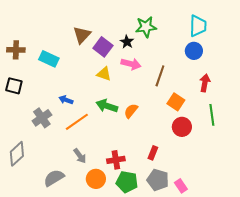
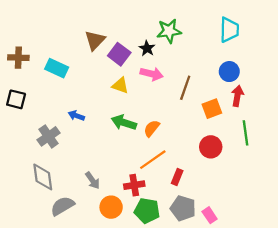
blue circle: (194, 51) -> (229, 72), moved
orange square: (176, 102) -> (212, 109), moved, turned 36
orange line: (77, 122) -> (153, 160), moved
gray diamond: (17, 154) -> (43, 177), moved, turned -55

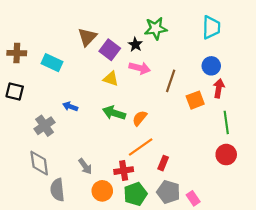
red circle: (211, 147) -> (226, 155), moved
gray semicircle: (62, 206) -> (57, 190), turned -65
green pentagon: (147, 211) -> (135, 194), turned -30

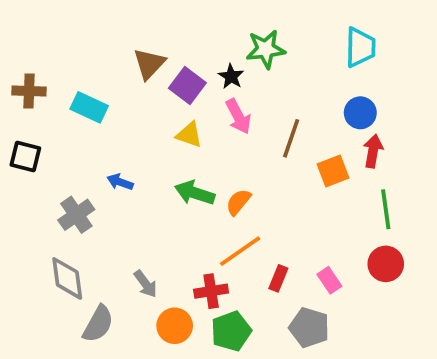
pink arrow: (140, 68) -> (238, 116), turned 48
gray semicircle: (57, 190) -> (98, 324), turned -145
gray pentagon: (168, 192) -> (309, 328), moved
pink rectangle: (193, 198) -> (329, 280), moved

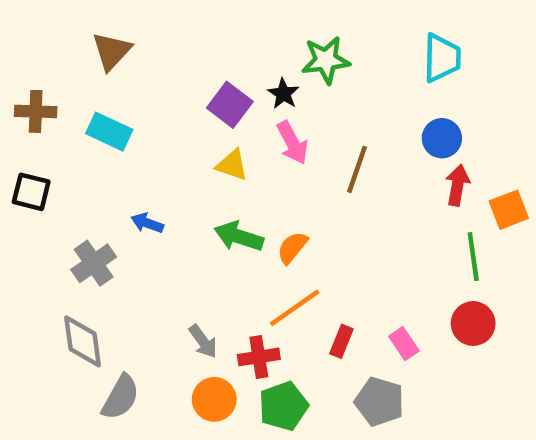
brown triangle: (149, 64) -> (112, 51), moved
orange square: (333, 171) -> (509, 210), moved
gray arrow: (146, 284) -> (203, 341), moved

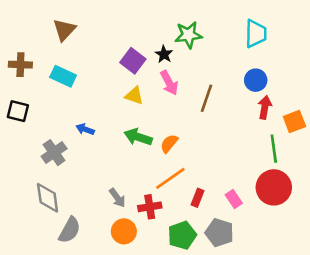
red circle: (473, 323) -> (274, 187), size x1.4
green pentagon: (283, 406) -> (182, 235), moved

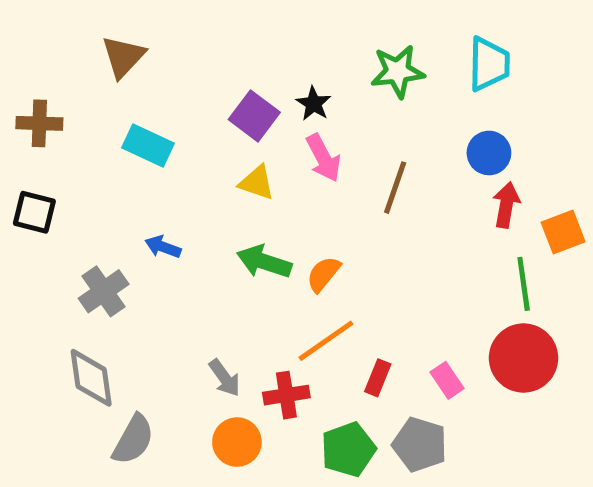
green star: (188, 35) -> (398, 71), moved
cyan rectangle: (63, 76) -> (148, 146), moved

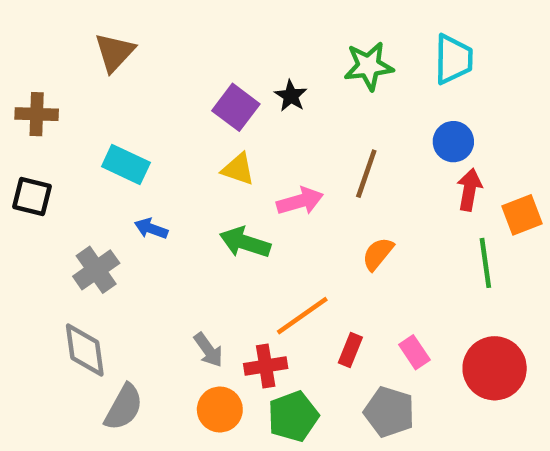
cyan rectangle: (148, 146) -> (126, 165), moved
pink arrow: (323, 158) -> (300, 201), moved, turned -78
orange semicircle: (323, 274) -> (378, 254), moved
red circle: (524, 358) -> (495, 368), moved
green pentagon: (348, 449) -> (293, 416), moved

